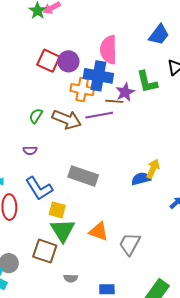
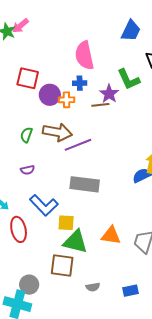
purple circle: (68, 61) -> (50, 95), moved
blue cross: (98, 76) -> (80, 83), size x0.5
orange cross: (82, 90) -> (67, 100), size x0.7
purple line: (99, 115) -> (78, 145), moved
green triangle: (63, 230) -> (75, 242), turned -32

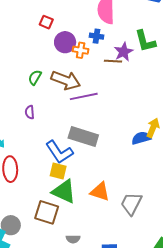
red square: (28, 78) -> (46, 22), size x0.6
purple semicircle: (28, 170) -> (30, 112), turned 88
blue L-shape: (44, 205) -> (59, 152), moved

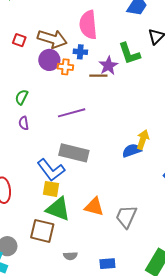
red square: (46, 22) -> (19, 40), moved
brown arrow: (66, 80) -> (52, 39), moved
purple semicircle: (30, 112) -> (24, 123), moved

